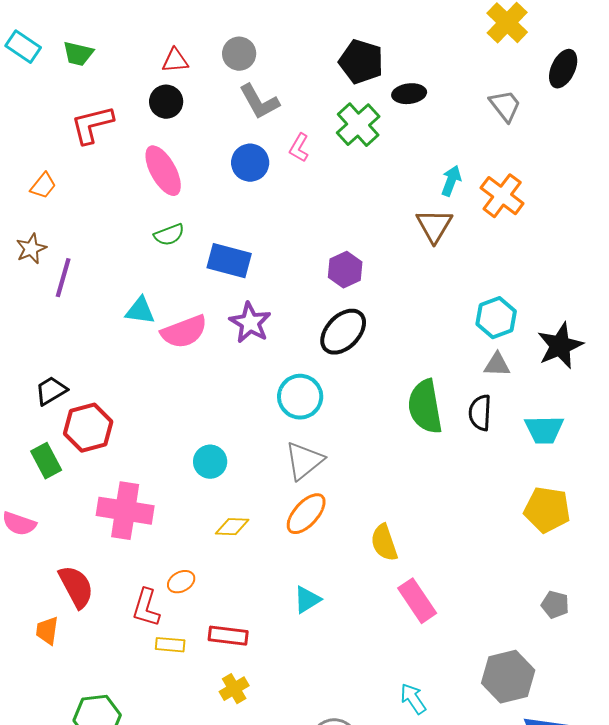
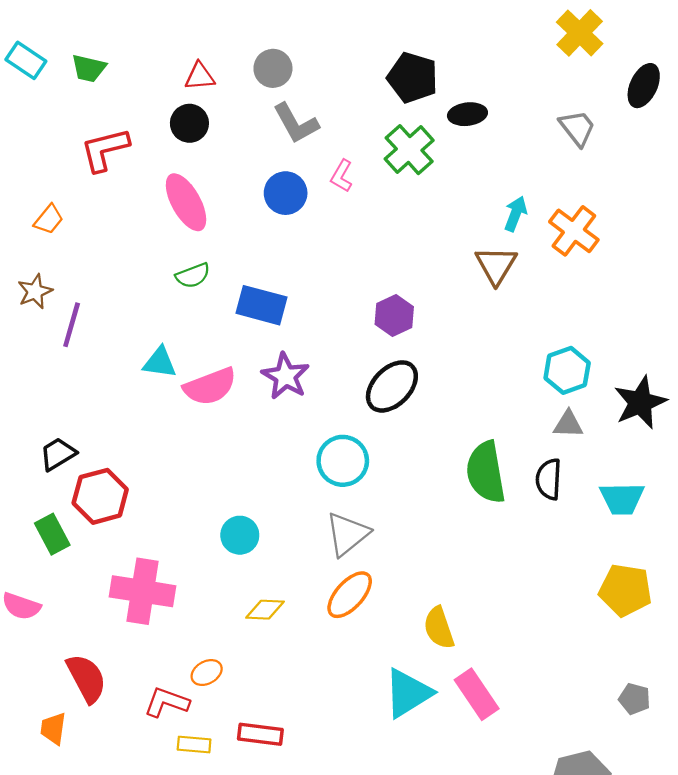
cyan triangle: (307, 600) -> (408, 693), moved, size x1.6
red L-shape: (146, 608) -> (167, 702), turned 93

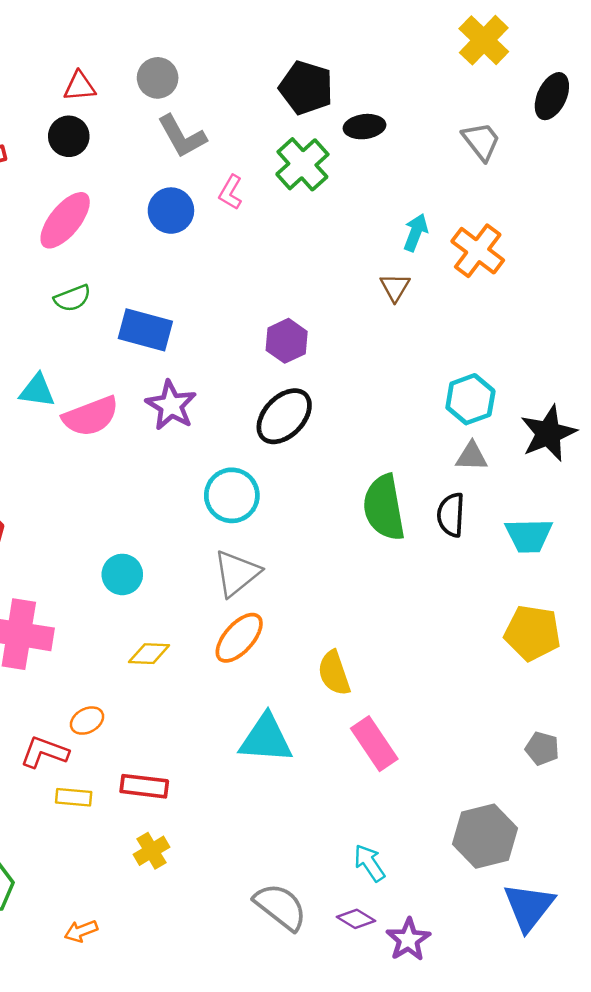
pink ellipse: (186, 202) -> (65, 220), turned 68
brown triangle: (496, 265) -> (395, 287), size x0.7
cyan triangle: (408, 693) -> (266, 739), moved, turned 36

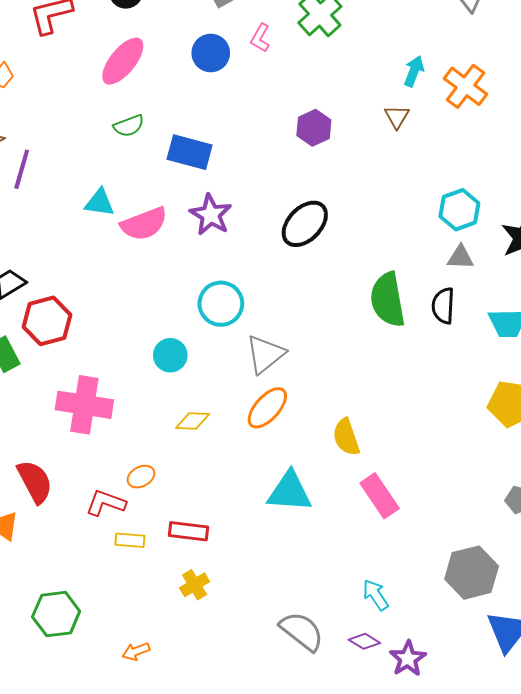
purple hexagon: (287, 341) -> (314, 128), moved
cyan circle: (232, 495) -> (221, 304), moved

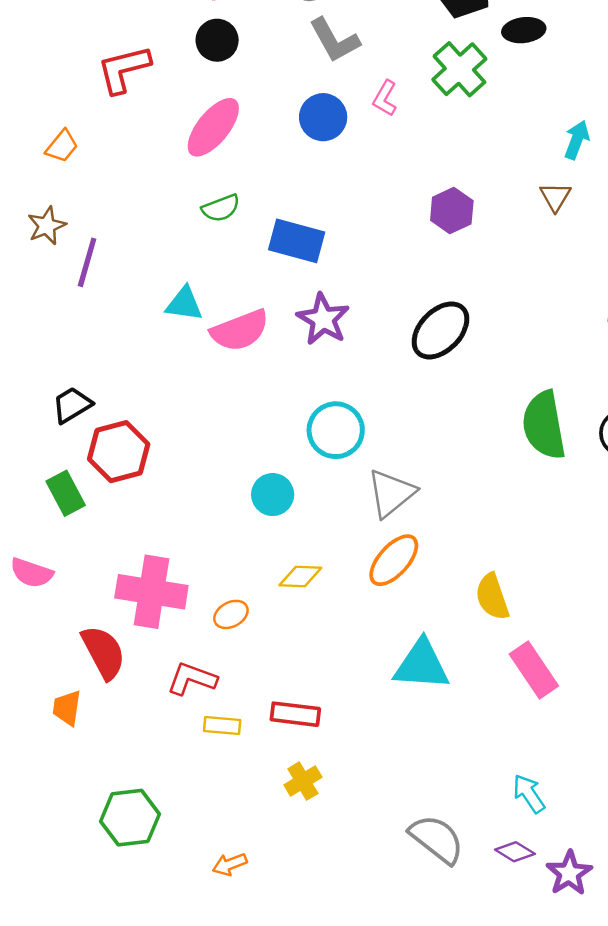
pink cross: (84, 405) -> (151, 592), moved
orange ellipse: (141, 477) -> (231, 614), moved

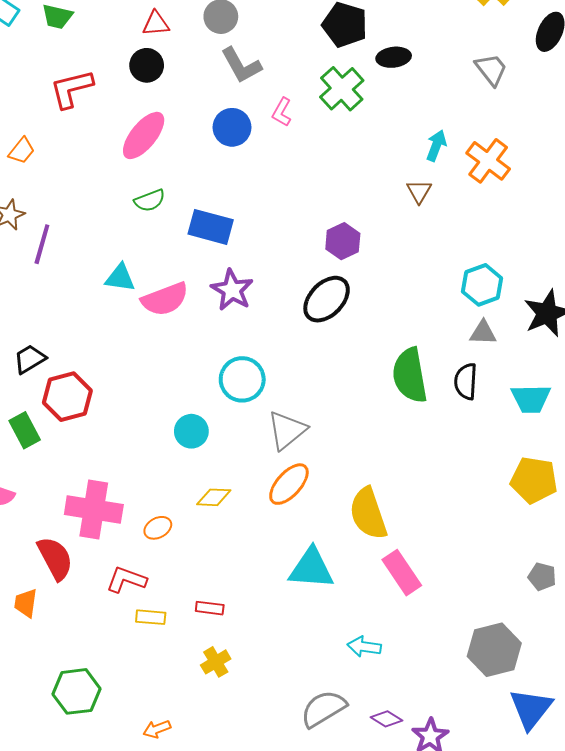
purple hexagon: (452, 211) -> (343, 241), moved
yellow semicircle: (492, 597) -> (368, 514), size x1.4
red rectangle: (295, 714) -> (210, 608), size x0.7
cyan arrow: (529, 794) -> (364, 647), moved, turned -48
gray semicircle: (437, 839) -> (323, 709), turned -69

